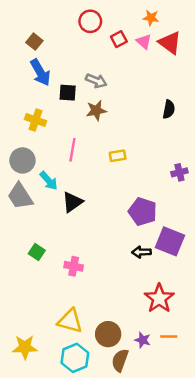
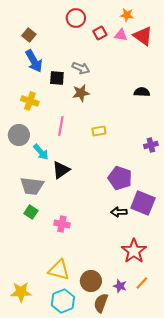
pink triangle: (144, 42) -> (121, 35), turned -32
black semicircle: (169, 109) -> (142, 92), turned -98
gray trapezoid: (20, 196) -> (32, 186), moved, turned -50
orange line: (169, 336) -> (142, 283), turned -48

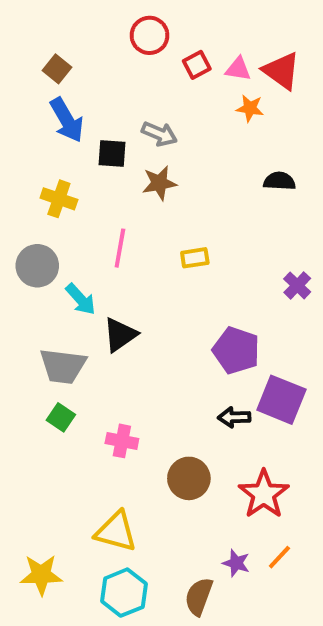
orange star: (127, 15) -> (250, 108), moved
purple cross: (151, 145) -> (297, 285), turned -32
brown circle: (91, 281) -> (189, 478), moved

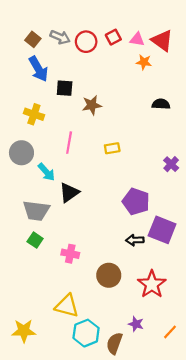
red circle: (150, 35) -> (86, 42), moved
gray arrow: (159, 134) -> (60, 37), moved
orange line: (279, 557) -> (170, 332), moved
cyan hexagon: (124, 593) -> (86, 333), moved

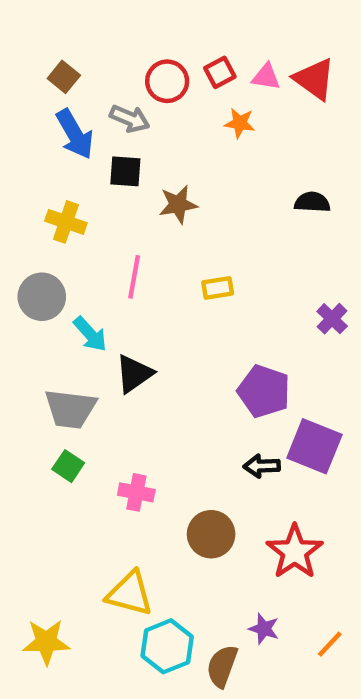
gray arrow: (60, 37) -> (130, 119), moved
orange star: (144, 62) -> (240, 123), moved

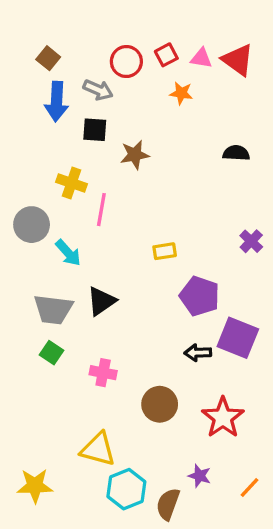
blue arrow: (75, 134) -> (56, 101), turned 33
yellow cross: (66, 222) -> (71, 183), moved
yellow rectangle: (218, 288) -> (165, 251), moved
black triangle: (134, 374) -> (101, 301), moved

